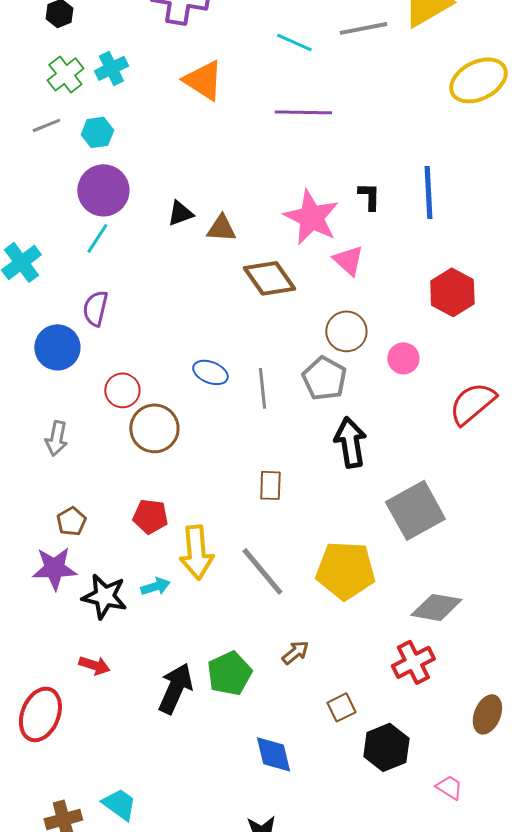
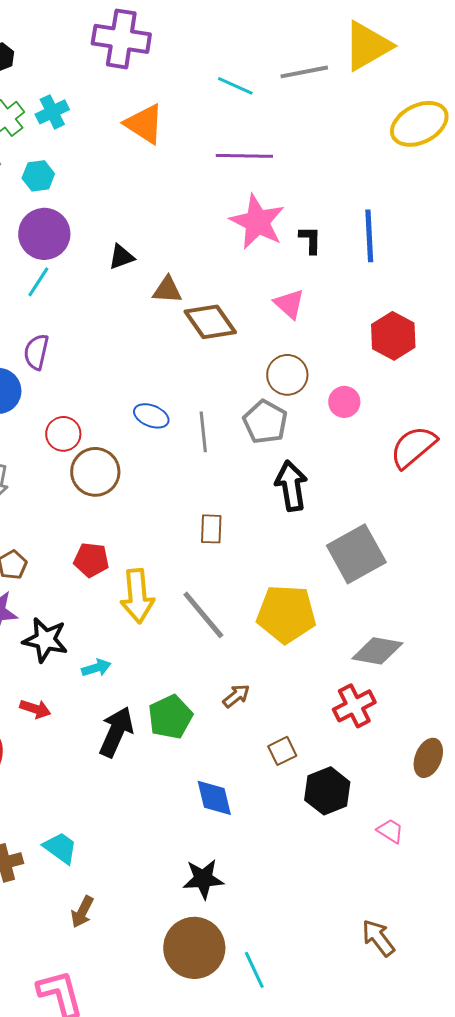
pink star: (311, 217) -> (257, 222), moved
brown triangle: (221, 228) -> (167, 290), moved
cyan arrow: (155, 586) -> (96, 668), moved

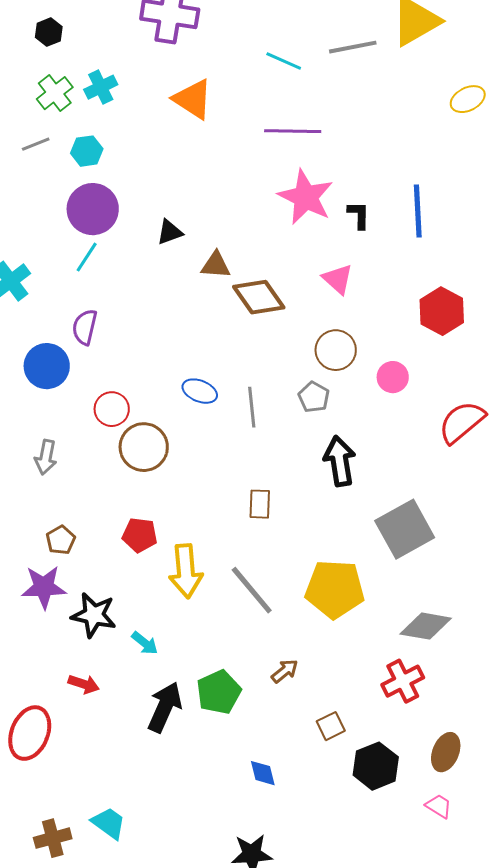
yellow ellipse: (419, 124) -> (468, 99), size x0.6
gray pentagon: (265, 422) -> (314, 397), size x0.7
cyan arrow: (96, 668) -> (145, 643), turned 56
brown ellipse: (428, 758) -> (446, 752), moved
blue diamond: (214, 798) -> (263, 773), size x0.7

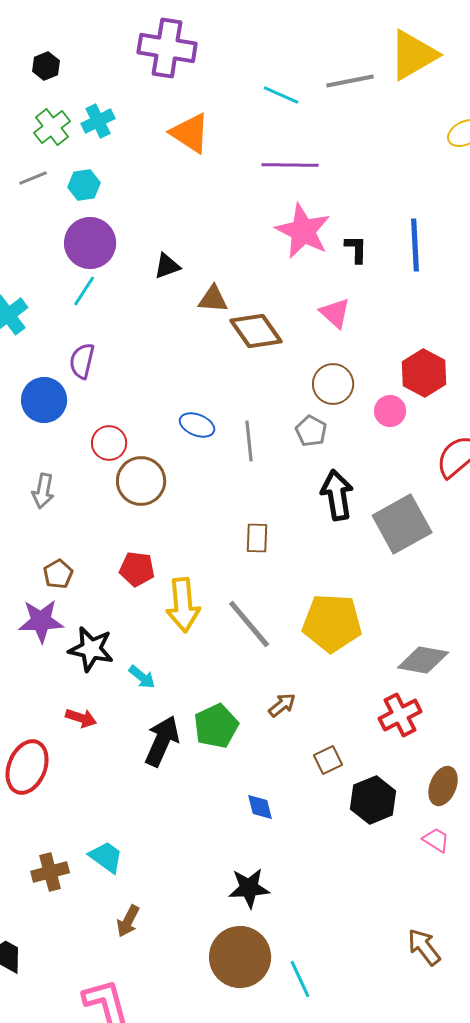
red hexagon: (442, 311) -> (424, 373), moved
gray square: (405, 529) -> (402, 524), moved

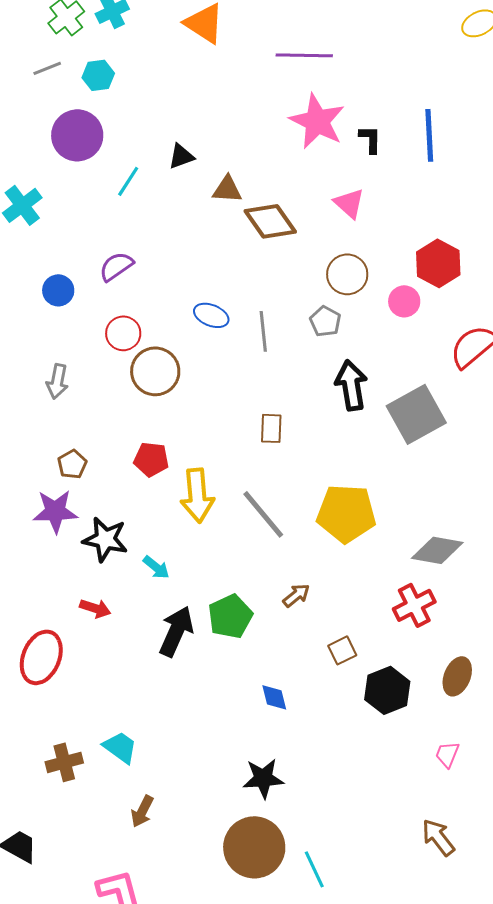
purple circle: (90, 243) -> (77, 135), moved
cyan line: (84, 291) -> (128, 181), moved
purple semicircle: (82, 361) -> (116, 266), moved, turned 42
blue circle: (44, 400) -> (58, 290), size x0.7
pink trapezoid: (436, 840) -> (447, 754), moved, turned -100

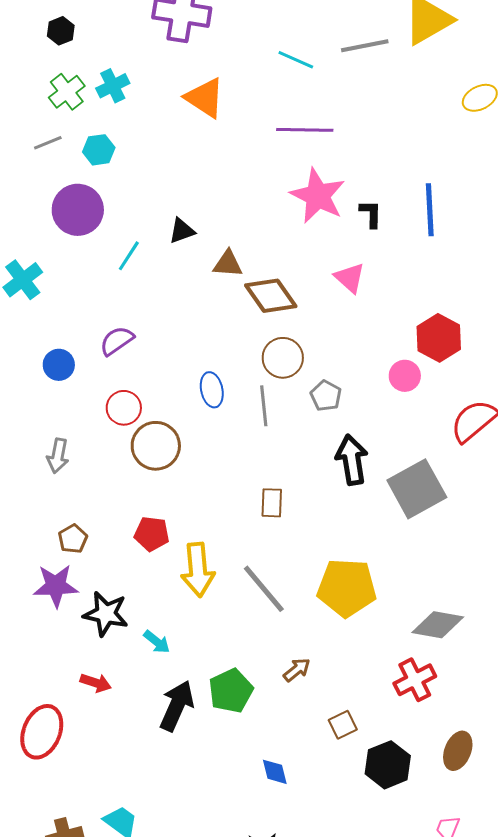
brown circle: (347, 274) -> (283, 358), moved
blue ellipse: (211, 315) -> (212, 390), turned 56

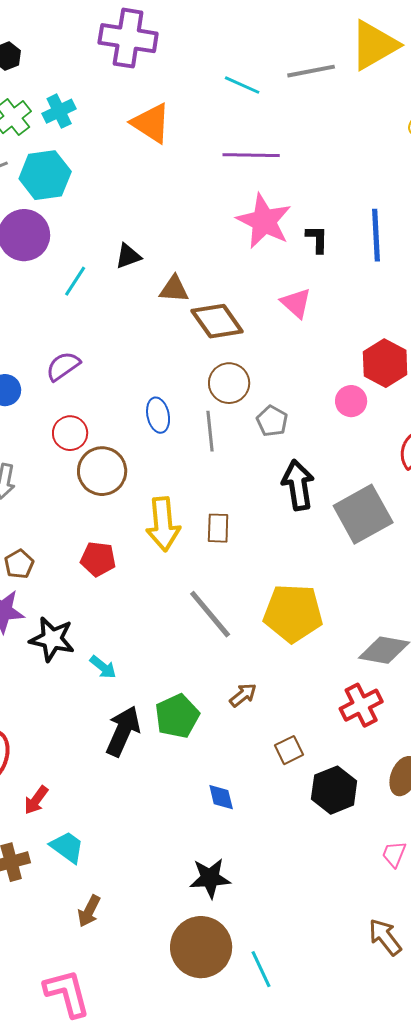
cyan hexagon: (99, 150) -> (45, 175), size x1.6
yellow arrow: (198, 570) -> (163, 524), moved
red arrow: (96, 683) -> (36, 800), moved, turned 108

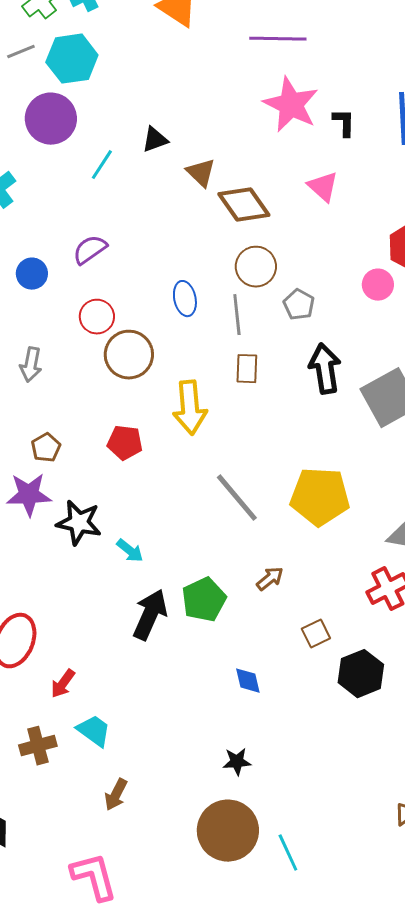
brown triangle: (174, 289) -> (201, 173), turned 40
brown rectangle: (218, 528) -> (247, 369), moved
black star: (210, 878) -> (237, 762), size x0.7

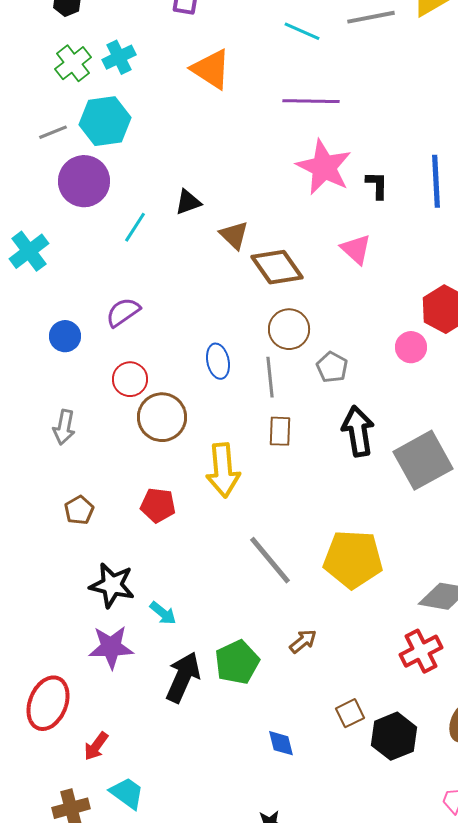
gray line: (21, 52) -> (53, 132), moved
purple star: (29, 495) -> (111, 647), moved
brown square: (316, 634) -> (350, 713), moved

